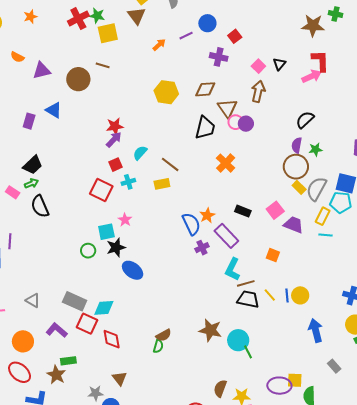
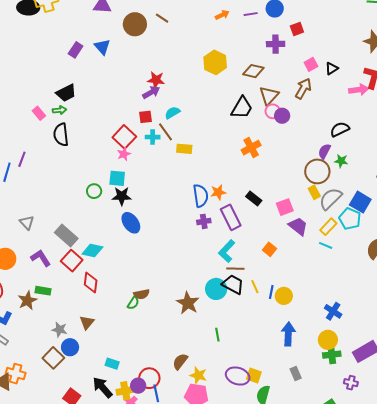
purple cross: (219, 57) -> (276, 44), turned -30
brown line: (170, 164) -> (166, 132), moved
pink star: (125, 220) -> (124, 154), moved
cyan circle: (238, 340) -> (216, 289), moved

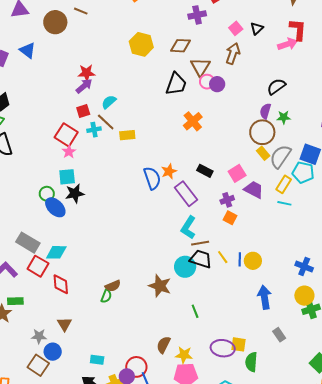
purple cross: (204, 221) -> (227, 200), moved
blue ellipse: (131, 223) -> (55, 207), moved

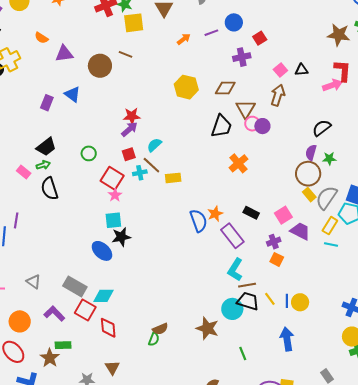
black triangle: (257, 28) -> (301, 70), turned 40
green circle: (47, 194) -> (89, 153), moved
blue arrow: (264, 297) -> (287, 339), moved

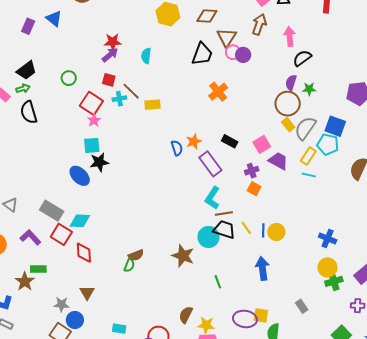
pink arrow: (332, 85) -> (290, 37), moved, turned -78
cyan semicircle: (154, 145) -> (146, 56), moved, turned -42
red square: (129, 154) -> (109, 80), turned 32
blue semicircle: (198, 221) -> (177, 148), size x0.7

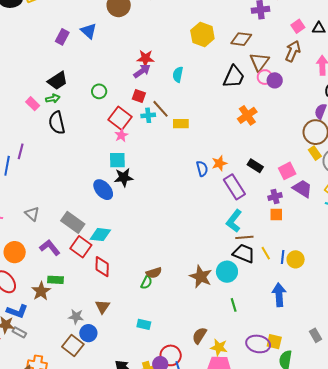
orange square: (254, 189) -> (276, 215), turned -32
cyan circle: (208, 237) -> (227, 272), moved
cyan rectangle: (119, 329) -> (144, 324), moved

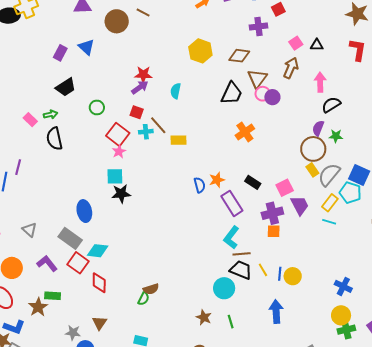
black trapezoid: (57, 81) -> (66, 87), moved
purple trapezoid: (302, 189) -> (300, 205), turned 30
blue ellipse: (103, 190) -> (84, 211), moved, turned 30
purple cross: (275, 197) -> (272, 213), size x1.5
brown star: (201, 277) -> (204, 317), moved, size x0.7

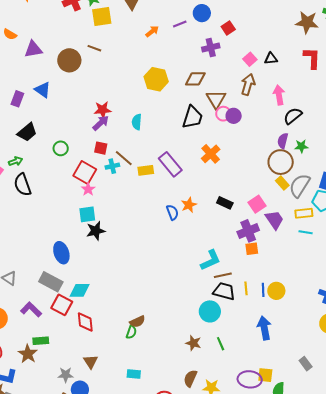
purple rectangle: (232, 203) -> (170, 164), moved
yellow rectangle: (330, 203) -> (304, 213), turned 54
cyan L-shape: (231, 237) -> (211, 260), turned -145
yellow line: (263, 270) -> (246, 288), turned 32

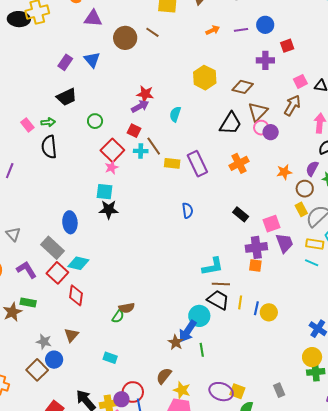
brown circle: (281, 162) -> (305, 189), size x0.7
orange star: (189, 205) -> (284, 172), moved
blue arrow: (264, 328) -> (188, 331), moved, turned -150

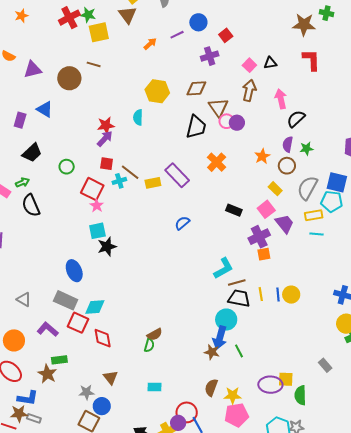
cyan semicircle: (175, 114) -> (138, 117), moved
yellow rectangle: (301, 209) -> (275, 189), moved
blue semicircle: (188, 211) -> (182, 223), turned -105

